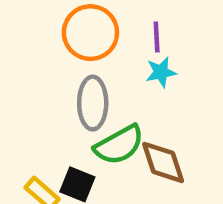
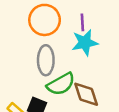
cyan star: (161, 72) -> (85, 43), size x1.5

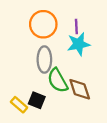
green semicircle: (61, 84) -> (58, 80), turned 90

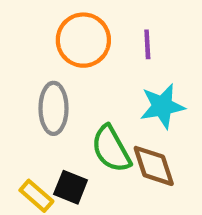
cyan star: (79, 44) -> (162, 106), moved
gray ellipse: (44, 60) -> (54, 108), moved

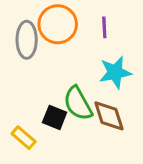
gray ellipse: (54, 108) -> (27, 40), moved
black square: (71, 187) -> (55, 117), moved

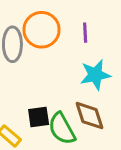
green semicircle: (78, 103) -> (62, 129), moved
black square: (55, 117) -> (39, 117), turned -30

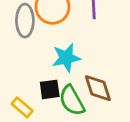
cyan star: (95, 75) -> (66, 58), moved

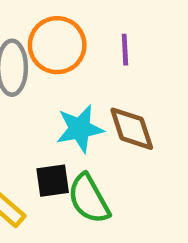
brown diamond: (98, 88) -> (132, 129), moved

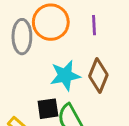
brown diamond: (132, 129) -> (98, 75), turned 40

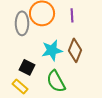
black square: (48, 109) -> (27, 67), moved, turned 35

